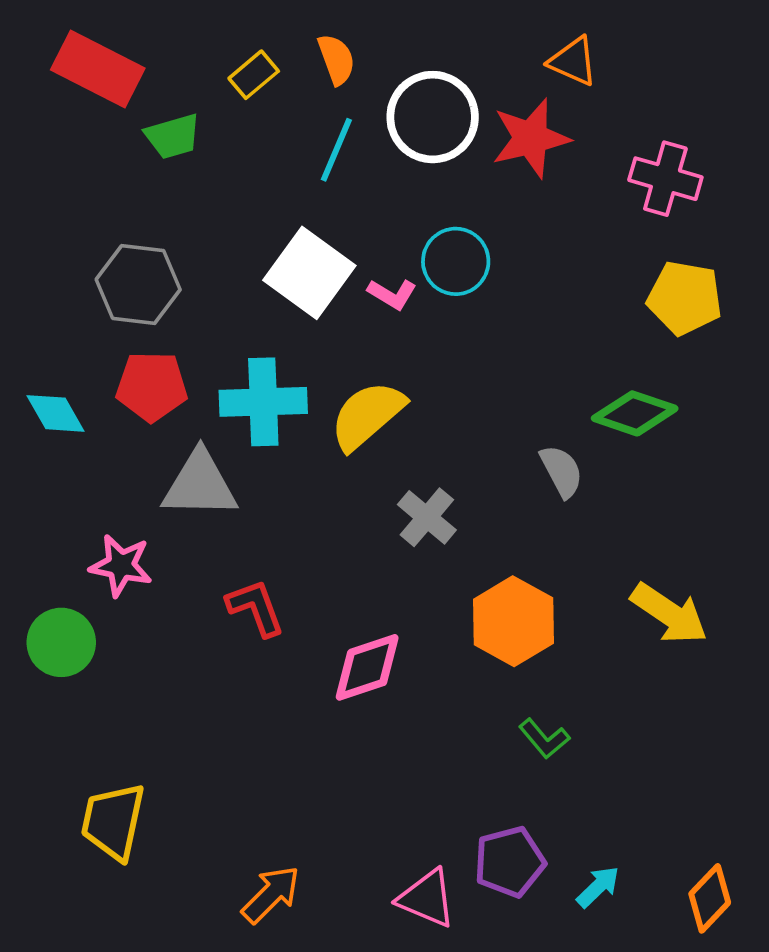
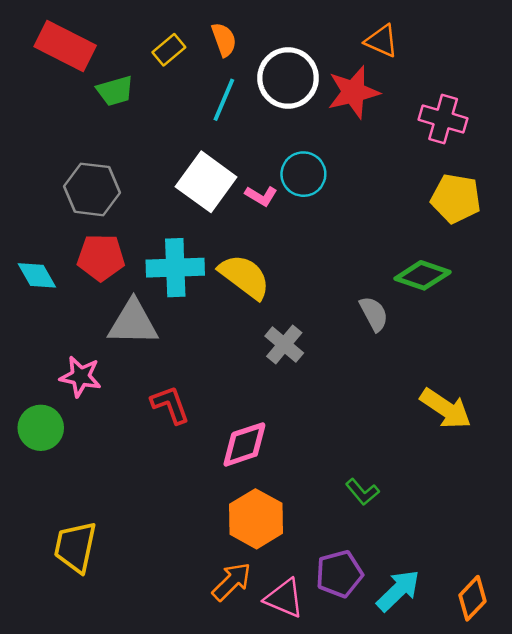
yellow semicircle: (367, 415) -> (244, 277), turned 78
orange hexagon: (513, 621) -> (256, 519), moved
cyan arrow: (598, 887) -> (398, 591), size x1.5
orange arrow: (271, 894) -> (232, 582), moved

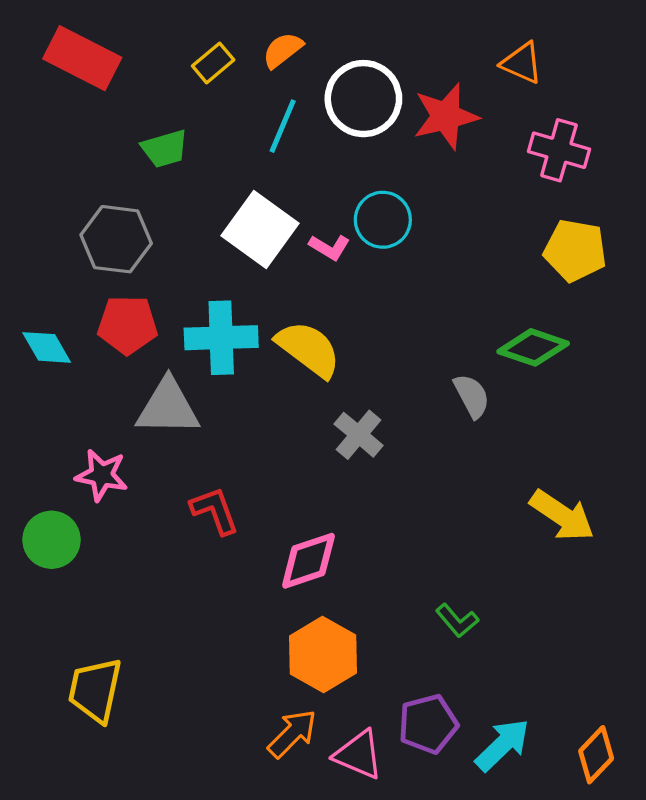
orange semicircle: (224, 40) -> (283, 50), turned -108
orange triangle: (382, 41) -> (522, 63), moved
green trapezoid: (115, 91) -> (165, 149), moved

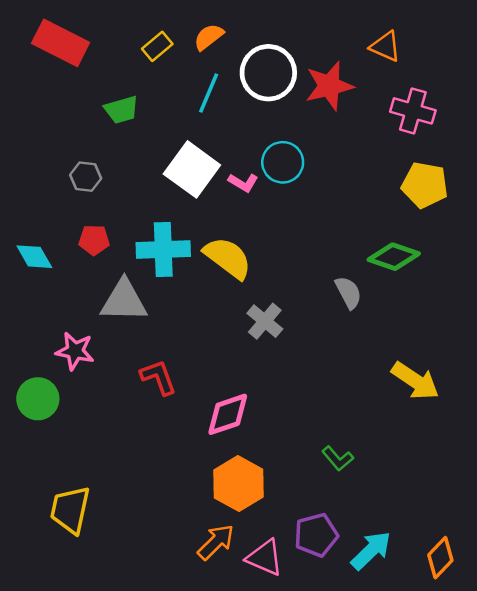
gray hexagon: (116, 239) -> (86, 177), size x0.6
red pentagon: (127, 325) -> (94, 240), size x0.7

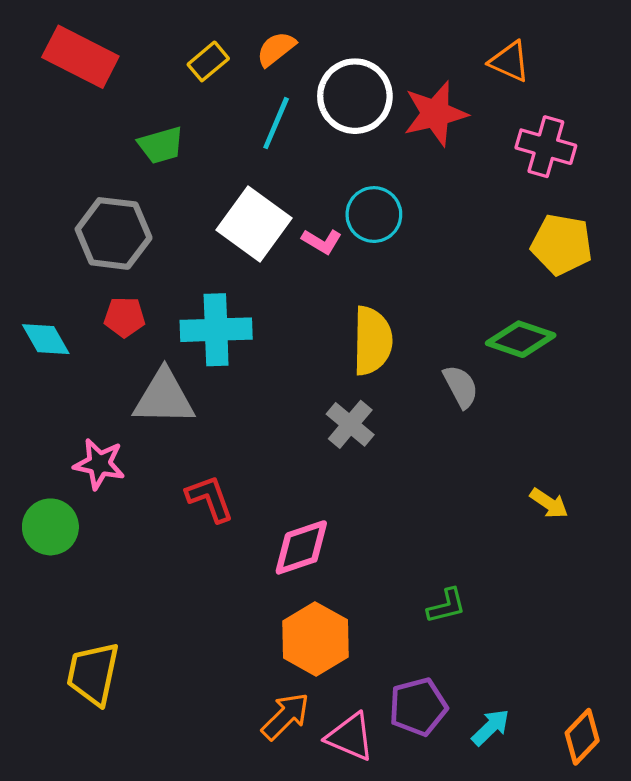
gray hexagon: (86, 177) -> (114, 233), size x1.8
yellow semicircle: (228, 258) -> (372, 341), moved, turned 54
yellow arrow: (415, 381) -> (549, 503), size x0.6
green L-shape: (338, 458) -> (446, 606), turned -64
cyan arrow: (371, 550) -> (491, 727), size x0.7

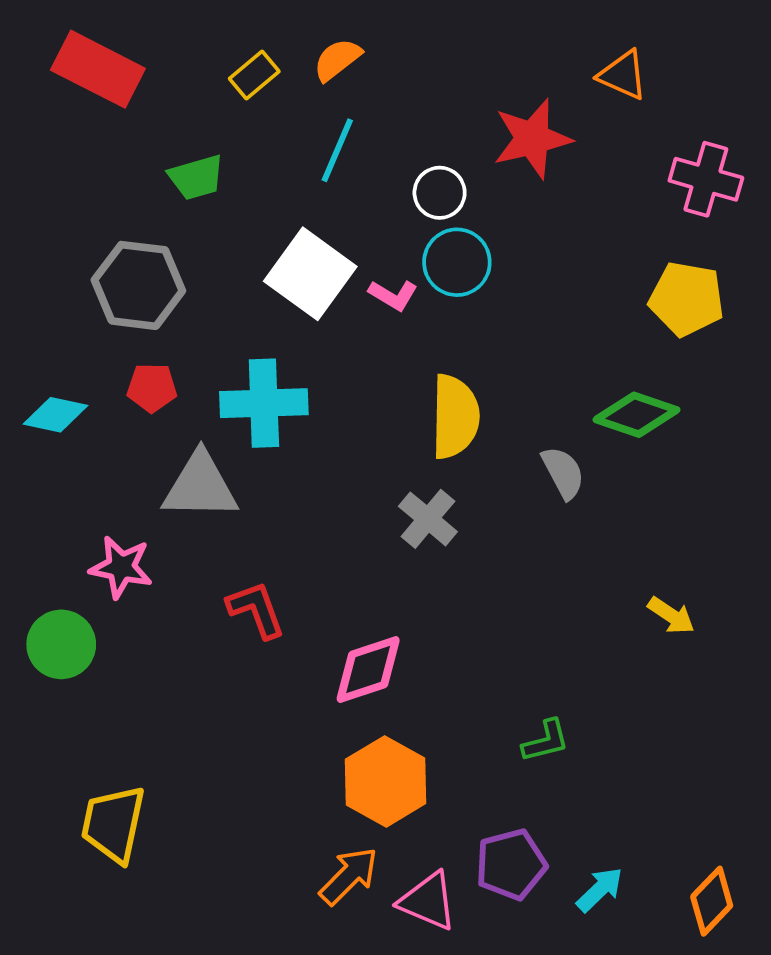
white circle: (355, 96) -> (440, 193), moved, size x0.6
pink cross: (546, 147) -> (706, 179), moved
cyan diamond: (46, 339) -> (55, 415), turned -48

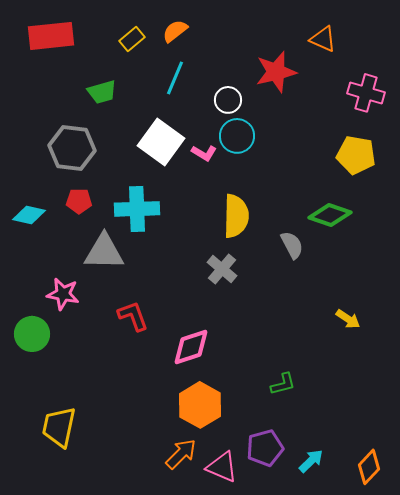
red rectangle: (98, 69) -> (51, 36), turned -33

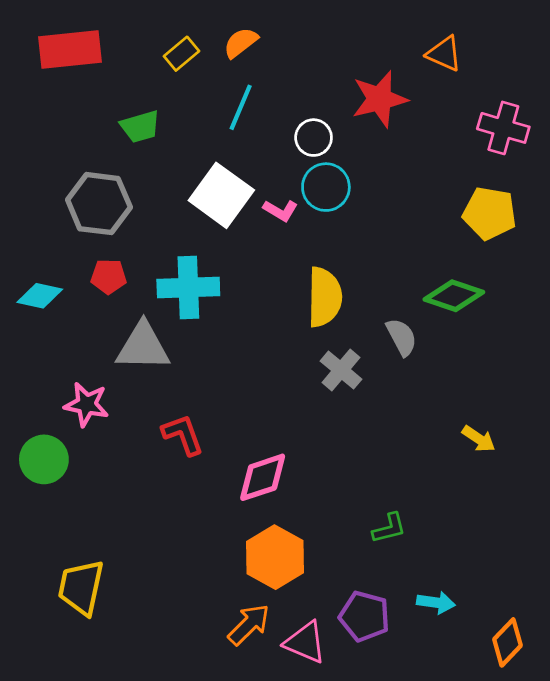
gray cross: (222, 269) -> (341, 370), moved
purple pentagon: (265, 448) -> (364, 616), turned 30
cyan arrow: (311, 461) -> (436, 603), moved, turned 52

